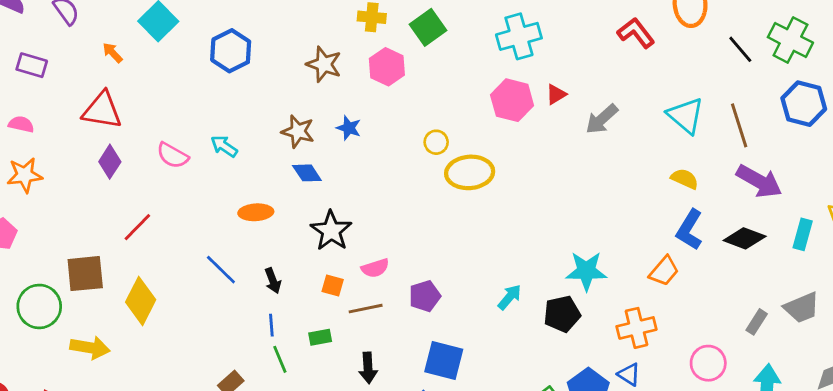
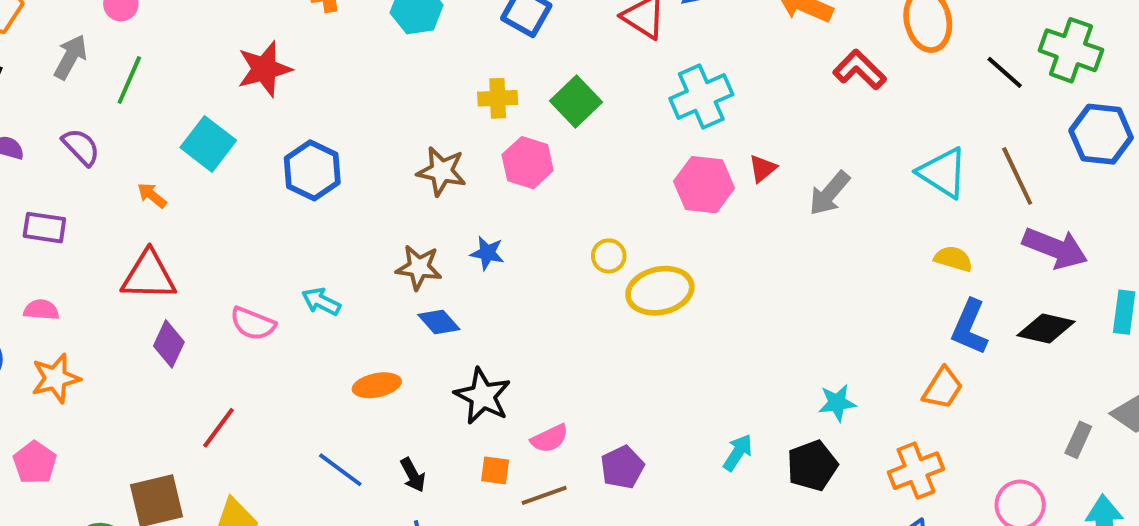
cyan star: (586, 271) -> (837, 403), size x0.7

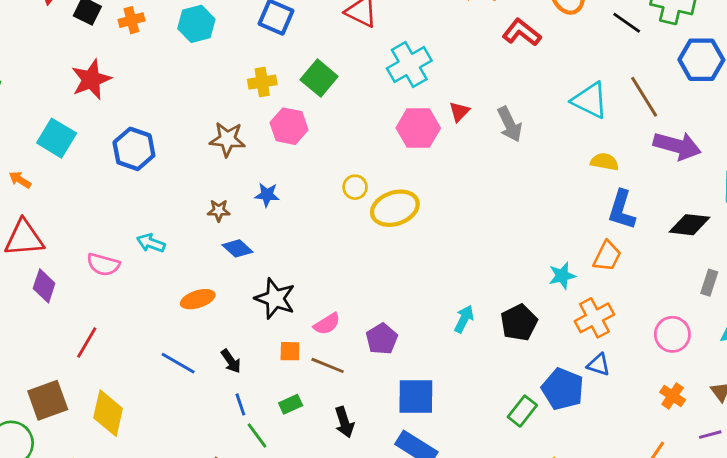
gray arrow: (829, 193) -> (510, 124), turned -60
brown star: (419, 267) -> (219, 211), size x0.7
black diamond: (1046, 328) -> (689, 225), moved
cyan star: (837, 403) -> (562, 276), moved
brown line: (544, 495) -> (328, 365), turned 48

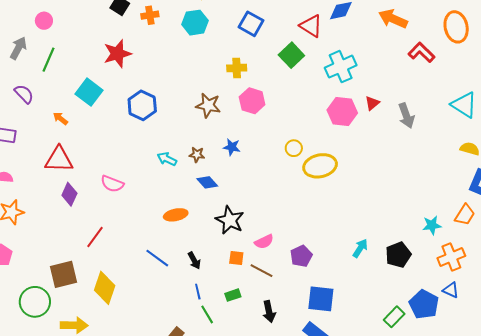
green square: (319, 78) -> (291, 55), moved
cyan arrow: (151, 243) -> (167, 159), moved

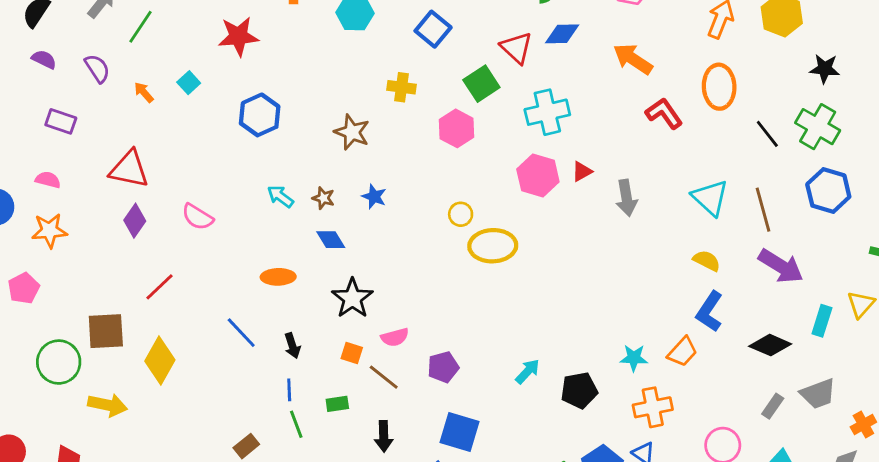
cyan square: (89, 92) -> (189, 83), size x0.6
pink hexagon: (252, 101) -> (457, 128), moved
orange arrow: (60, 118) -> (144, 92), moved

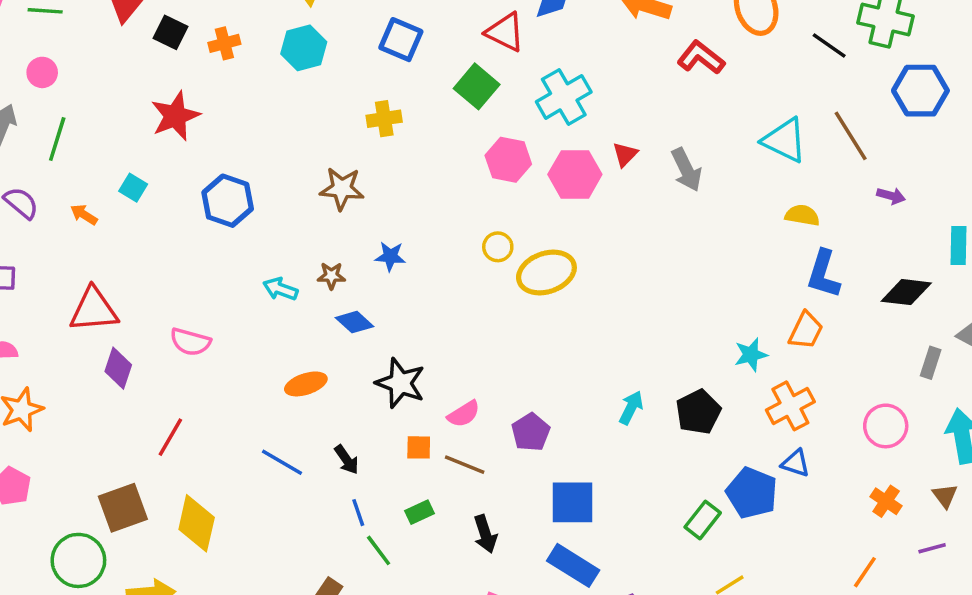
pink hexagon: (457, 128) -> (508, 160), moved
purple arrow: (781, 266) -> (891, 196), size x0.5

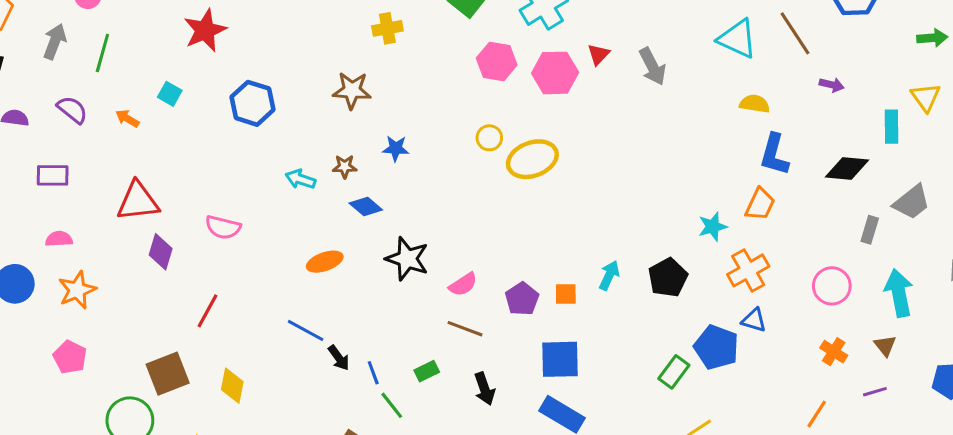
orange square: (419, 447) -> (566, 294), moved
black arrow: (347, 460) -> (339, 358), moved
yellow diamond: (197, 523) -> (232, 386), size x0.7

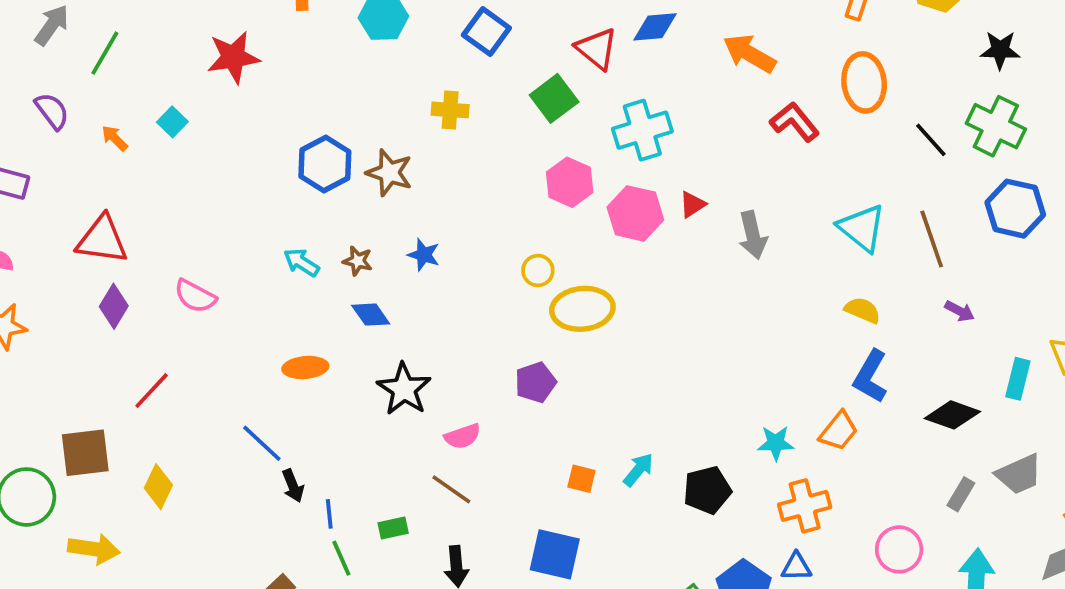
blue hexagon: (252, 103) -> (325, 164), moved
purple pentagon: (522, 299) -> (535, 382), moved
blue triangle: (754, 320) -> (796, 567), turned -32

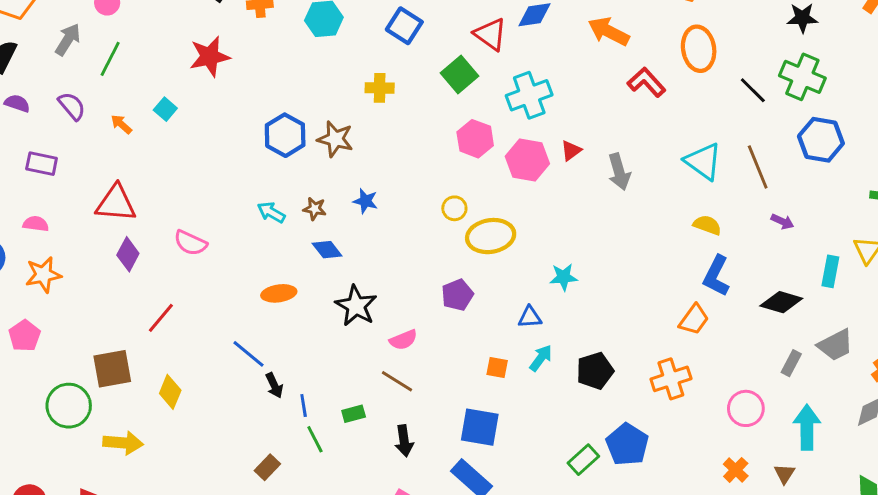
cyan star: (776, 443) -> (563, 277), moved
blue triangle: (796, 567) -> (530, 317), moved

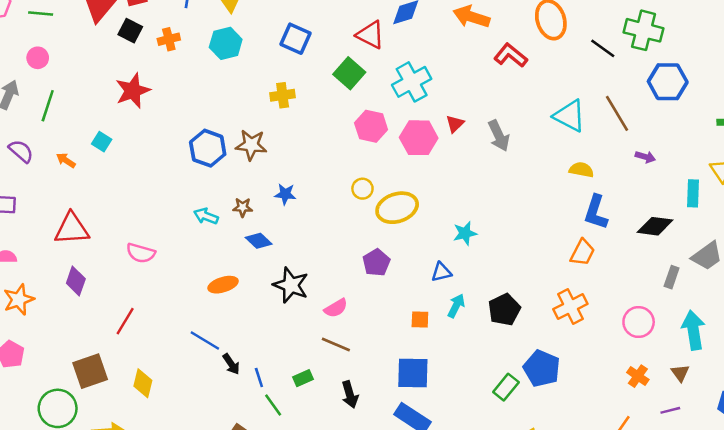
purple diamond: (128, 254) -> (76, 281), moved

